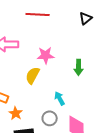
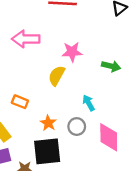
green arrow: (79, 67) -> (111, 66), turned -77
orange star: (16, 113) -> (48, 123), moved

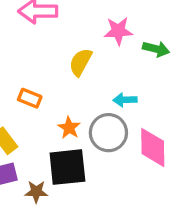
pink star: (72, 52) -> (118, 31), moved
cyan arrow: (89, 103) -> (125, 100), turned -63
gray circle: (77, 127) -> (108, 133), size x1.5

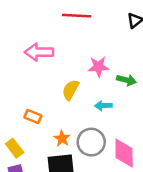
cyan arrow: (125, 100) -> (103, 106), moved

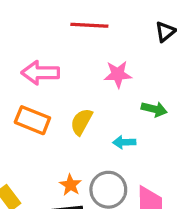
pink star: (98, 67) -> (118, 74), moved
orange rectangle: (33, 117) -> (32, 120), moved, size x1.5

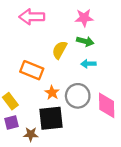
green arrow: (154, 109) -> (85, 41), moved
orange rectangle: (32, 120) -> (32, 70), moved

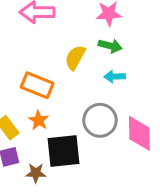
orange star: (52, 93) -> (39, 120), moved

